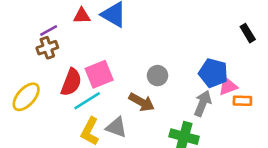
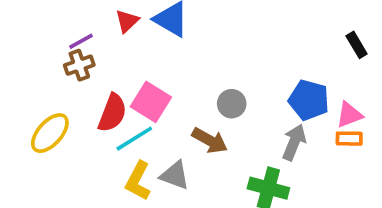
red triangle: (82, 16) -> (127, 21), turned -42
pink square: (99, 74) -> (151, 102), turned -36
pink triangle: (228, 86) -> (349, 115), moved

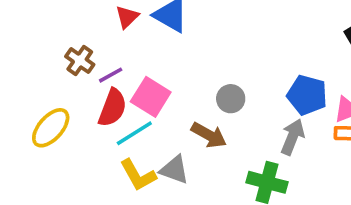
purple line: (81, 41) -> (111, 75), moved
brown cross: (79, 65) -> (80, 61), turned -36
yellow L-shape: (138, 181) -> (138, 175), turned -57

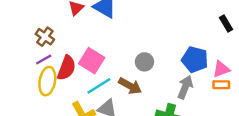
purple line: (111, 75) -> (44, 59), moved
yellow ellipse: (51, 128) -> (47, 81), moved, turned -32
cyan line: (134, 133) -> (99, 86), moved

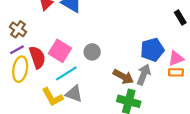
blue pentagon: (195, 59) -> (152, 50), turned -30
gray circle: (144, 62) -> (92, 52), moved
red semicircle: (66, 68) -> (37, 57), turned -40
brown arrow: (130, 86) -> (123, 77), moved

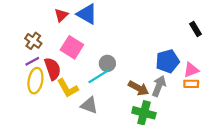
pink square: (60, 51) -> (72, 47), moved
cyan line: (66, 73) -> (99, 76), moved
yellow L-shape: (52, 97) -> (68, 88), moved

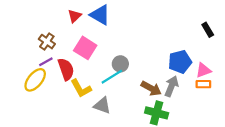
yellow ellipse: (35, 81) -> (35, 80), moved, turned 30

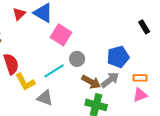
pink square: (85, 48) -> (61, 35), moved
gray circle: (120, 64) -> (77, 59), moved
pink triangle: (203, 70) -> (140, 95), moved
gray arrow: (171, 86) -> (110, 80), turned 30

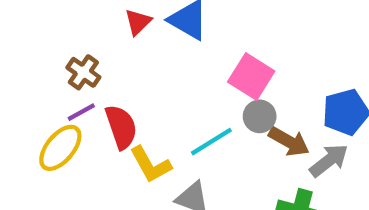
pink square: (61, 35) -> (251, 77), moved
brown arrow: (91, 82) -> (289, 142), moved

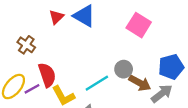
pink square: (251, 77) -> (139, 25), moved
purple line: (81, 112) -> (32, 89), moved

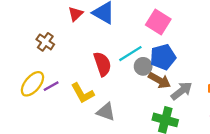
blue pentagon: (171, 67) -> (163, 57), moved
red semicircle: (47, 75) -> (102, 64), moved
cyan line: (97, 83) -> (130, 54), moved

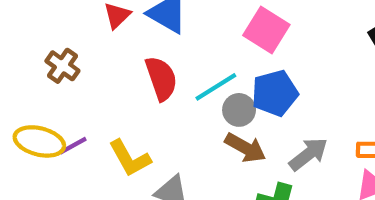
red semicircle: (102, 64) -> (161, 78), moved
brown arrow: (159, 80) -> (245, 148), moved
yellow ellipse: (32, 84) -> (39, 141), turned 64

